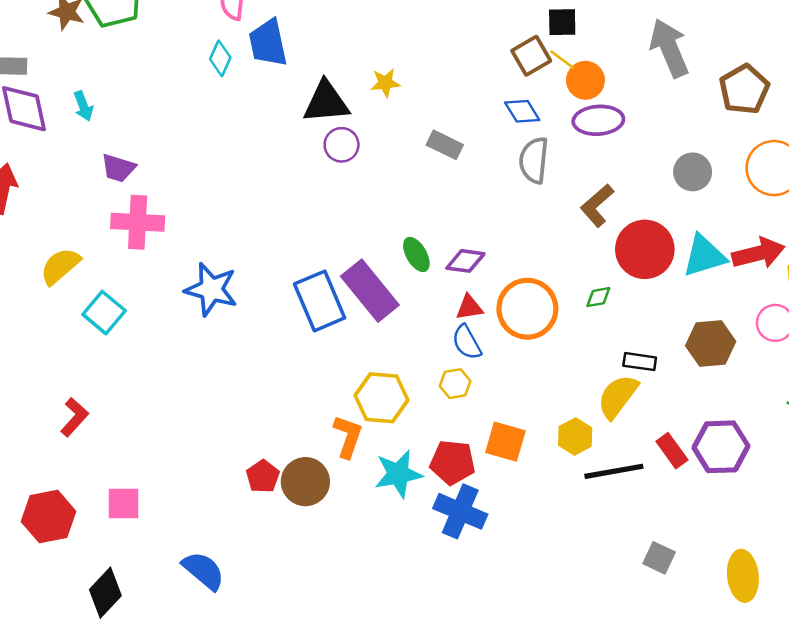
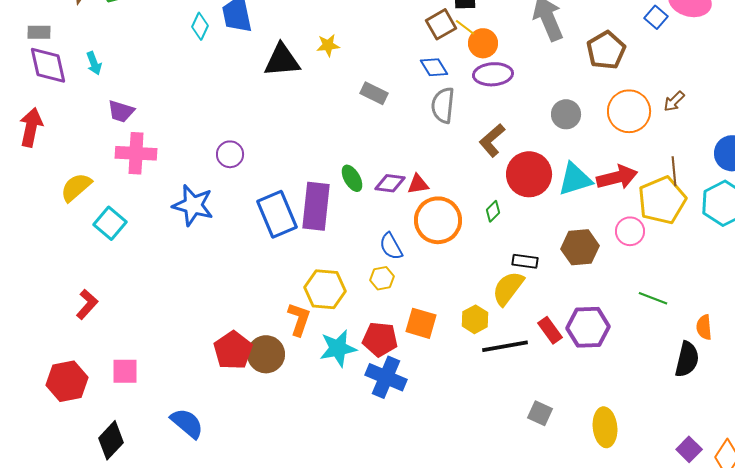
purple circle: (342, 145) -> (230, 154), moved
purple rectangle: (370, 291) -> (316, 206), turned 45
green diamond: (598, 297) -> (493, 211), turned -35
red triangle: (469, 307) -> (418, 184), moved
red pentagon: (263, 476) -> (233, 350), size x1.5

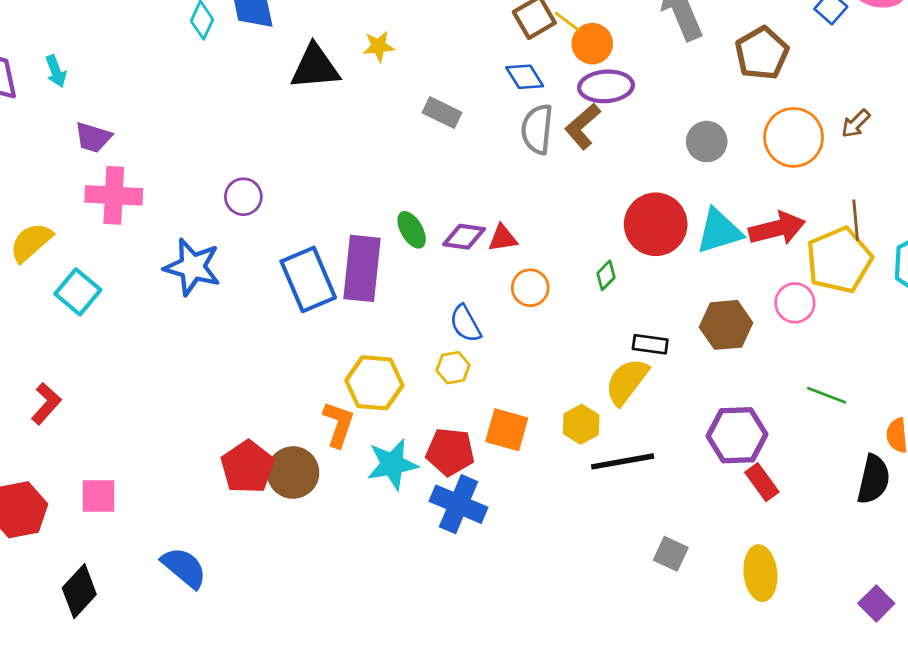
brown L-shape: (492, 140) -> (583, 126), moved
orange circle: (438, 220) -> (530, 288), size x0.6
red rectangle: (550, 330) -> (762, 482), moved

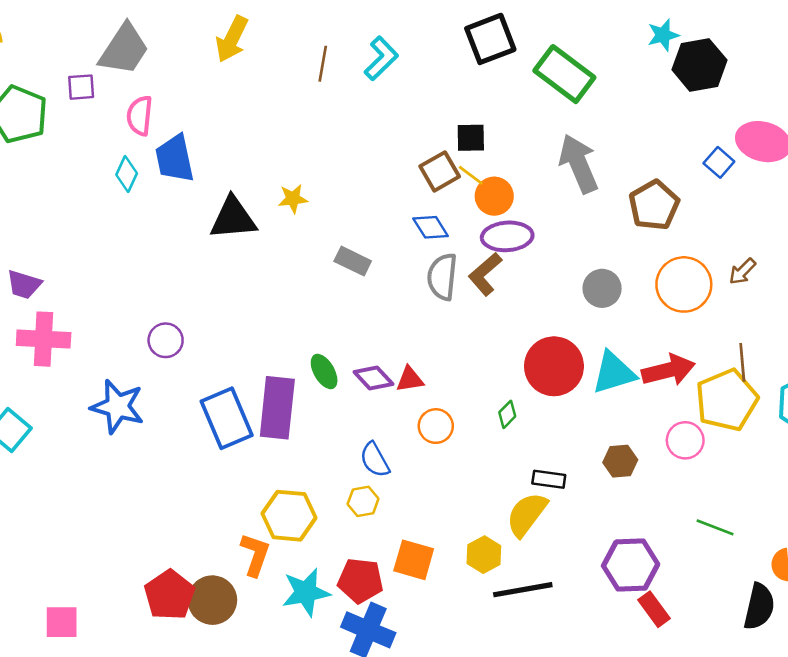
purple diamond: (464, 237) -> (373, 378), turned 39
brown hexagon: (726, 325) -> (620, 461), size x0.7
pink square: (99, 496) -> (62, 622), moved

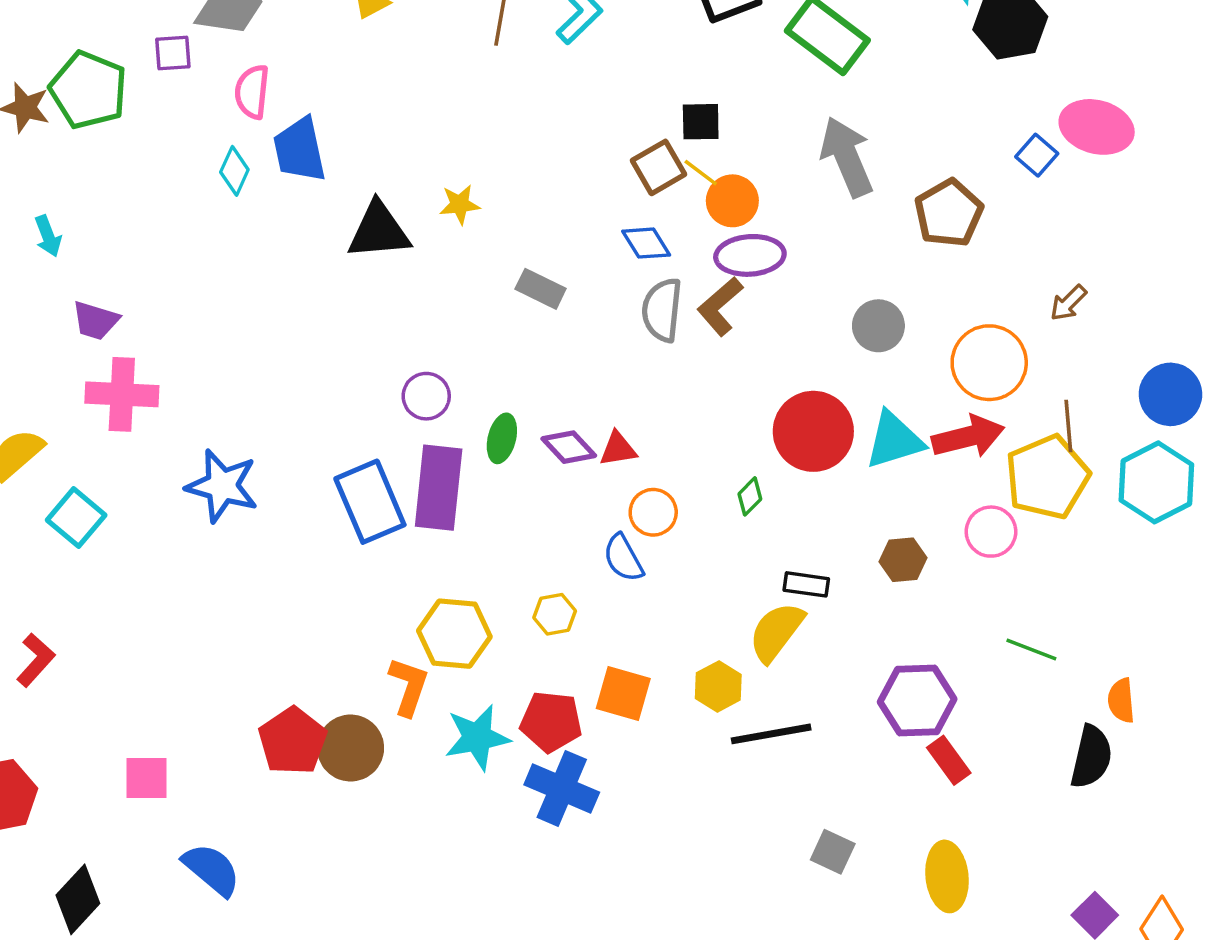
orange circle: (684, 284) -> (989, 363), moved
purple circle: (166, 340) -> (426, 396), moved
green ellipse: (324, 371) -> (502, 438), turned 44
blue semicircle: (375, 460) -> (623, 558), moved

